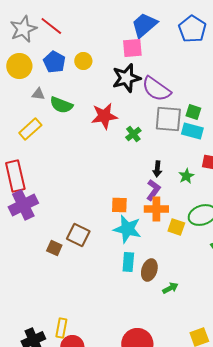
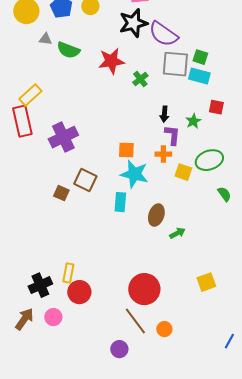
yellow rectangle: (30, 129) -> (30, 95), moved
purple L-shape: (153, 190) -> (172, 135), moved, turned -30
purple cross: (23, 205) -> (63, 137), moved
orange cross: (156, 209) -> (163, 154), size x0.7
cyan rectangle: (128, 262) -> (120, 202), moved

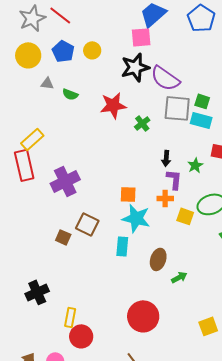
green semicircle: (68, 50) -> (70, 94), size x0.7
black cross: (40, 285) -> (37, 292), moved
red circle: (144, 289) -> (143, 316), moved

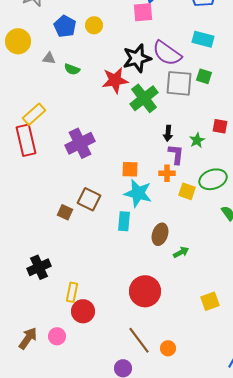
yellow circle: (28, 55) -> (18, 41), moved
black star: (135, 67) -> (137, 58), moved
cyan rectangle: (201, 120) -> (203, 39), moved
green cross: (142, 123) -> (144, 98), size x1.8
purple cross: (65, 181) -> (80, 143), moved

